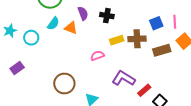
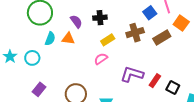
yellow rectangle: (117, 40) -> (108, 40), moved
purple rectangle: (17, 68) -> (39, 89), moved

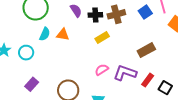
purple semicircle: (76, 21) -> (76, 10), moved
brown cross: (135, 33) -> (116, 14), moved
brown rectangle: (162, 37) -> (146, 50), moved
pink semicircle: (101, 59) -> (102, 70), moved

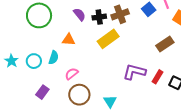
cyan semicircle: (45, 34) -> (54, 58), moved
yellow rectangle: (102, 38) -> (108, 39), size x1.5
brown rectangle: (146, 50) -> (165, 44), moved
pink semicircle: (102, 70) -> (72, 74), moved

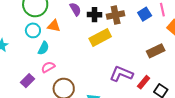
orange triangle: (69, 40) -> (54, 26), moved
cyan circle: (34, 61) -> (33, 30), moved
pink semicircle: (72, 74) -> (48, 67), moved

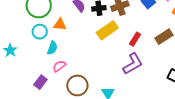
purple L-shape: (121, 74) -> (133, 64), turned 135
red rectangle: (144, 82) -> (135, 39), moved

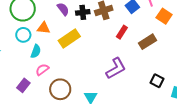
yellow rectangle: (107, 30) -> (69, 39), moved
red rectangle: (135, 39) -> (122, 32), moved

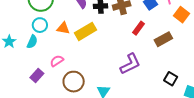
orange triangle: (44, 28) -> (63, 28), moved
cyan semicircle: (36, 51) -> (32, 42), moved

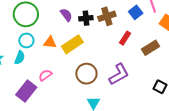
purple rectangle: (37, 75) -> (26, 91), size x1.5
brown circle: (74, 82) -> (86, 74), moved

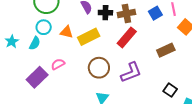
red rectangle: (125, 38) -> (127, 37), moved, size x1.5

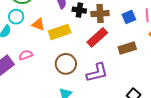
brown rectangle: (166, 50) -> (127, 48), moved

